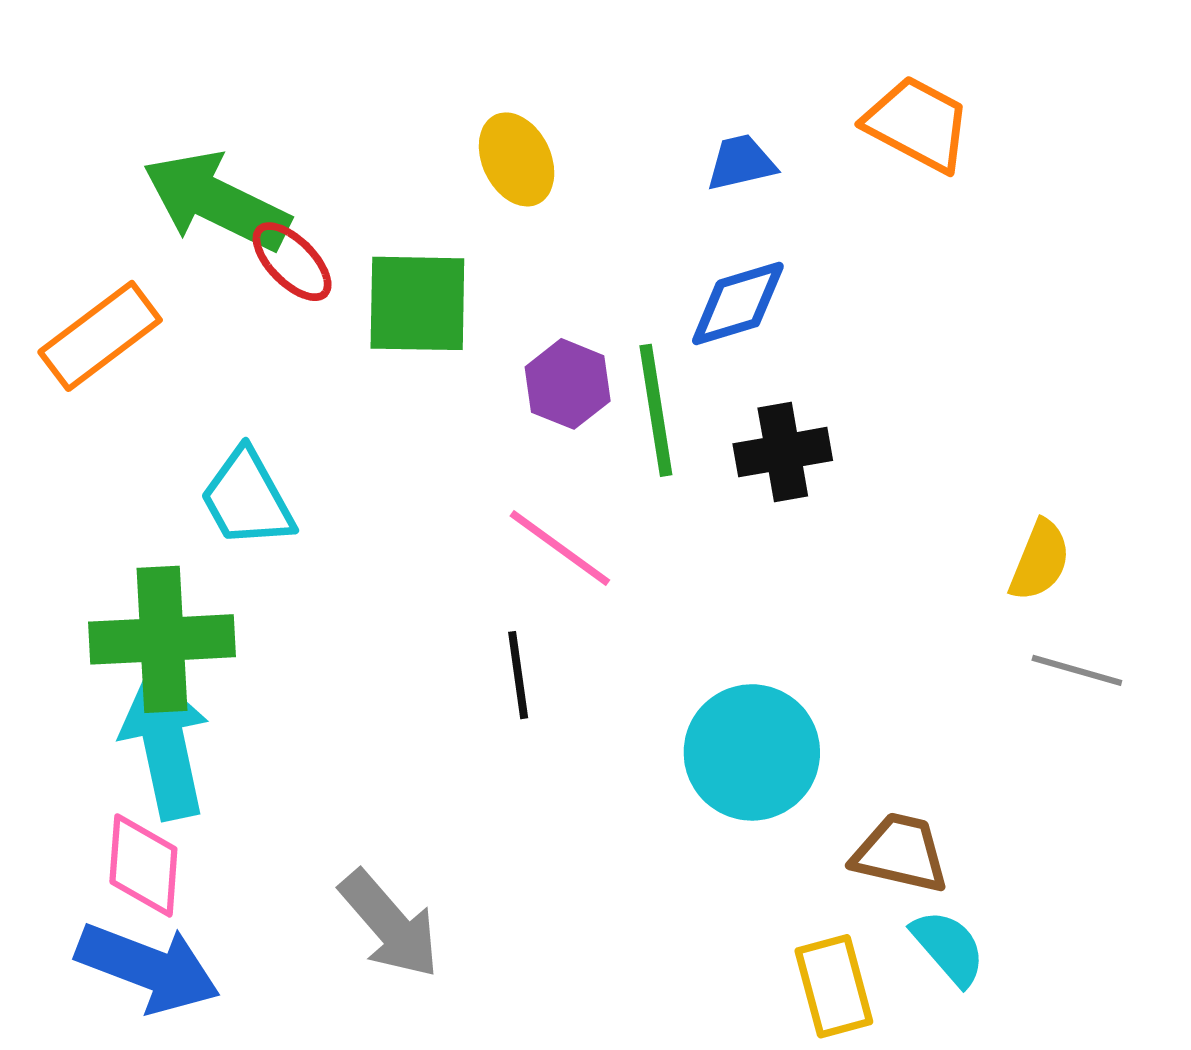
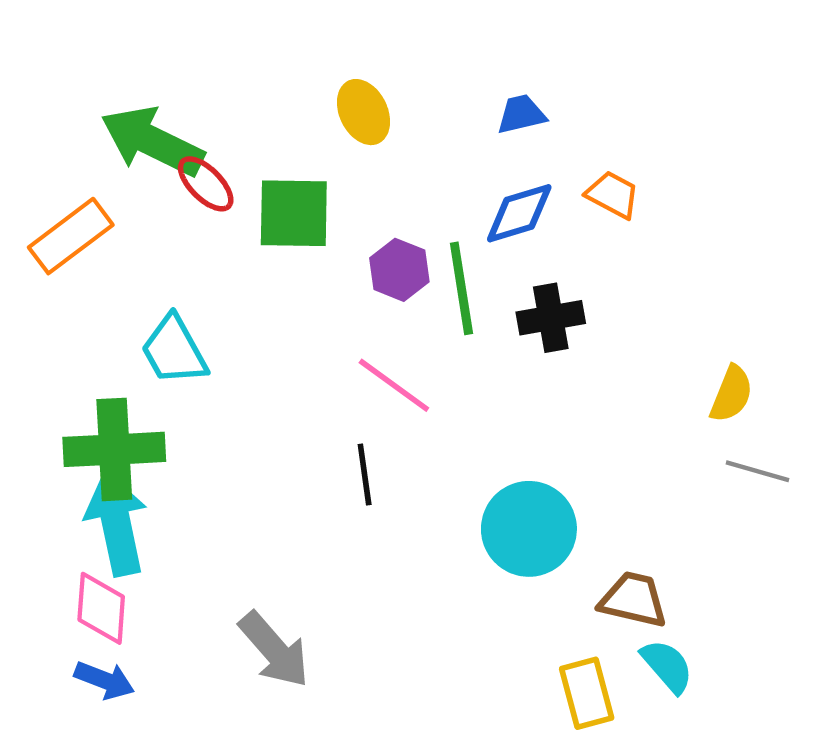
orange trapezoid: (918, 124) -> (613, 195), moved, size x0.7
blue arrow: (148, 968) -> (104, 680), size x0.6

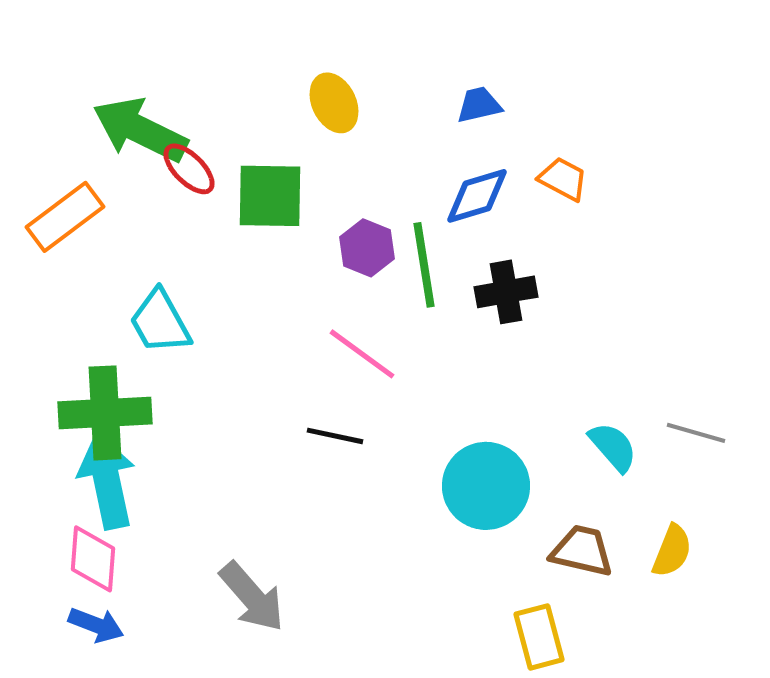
yellow semicircle: (731, 394) -> (672, 551), moved
black line: (365, 474) -> (335, 436), turned -70
cyan semicircle: (667, 666) -> (613, 447), moved

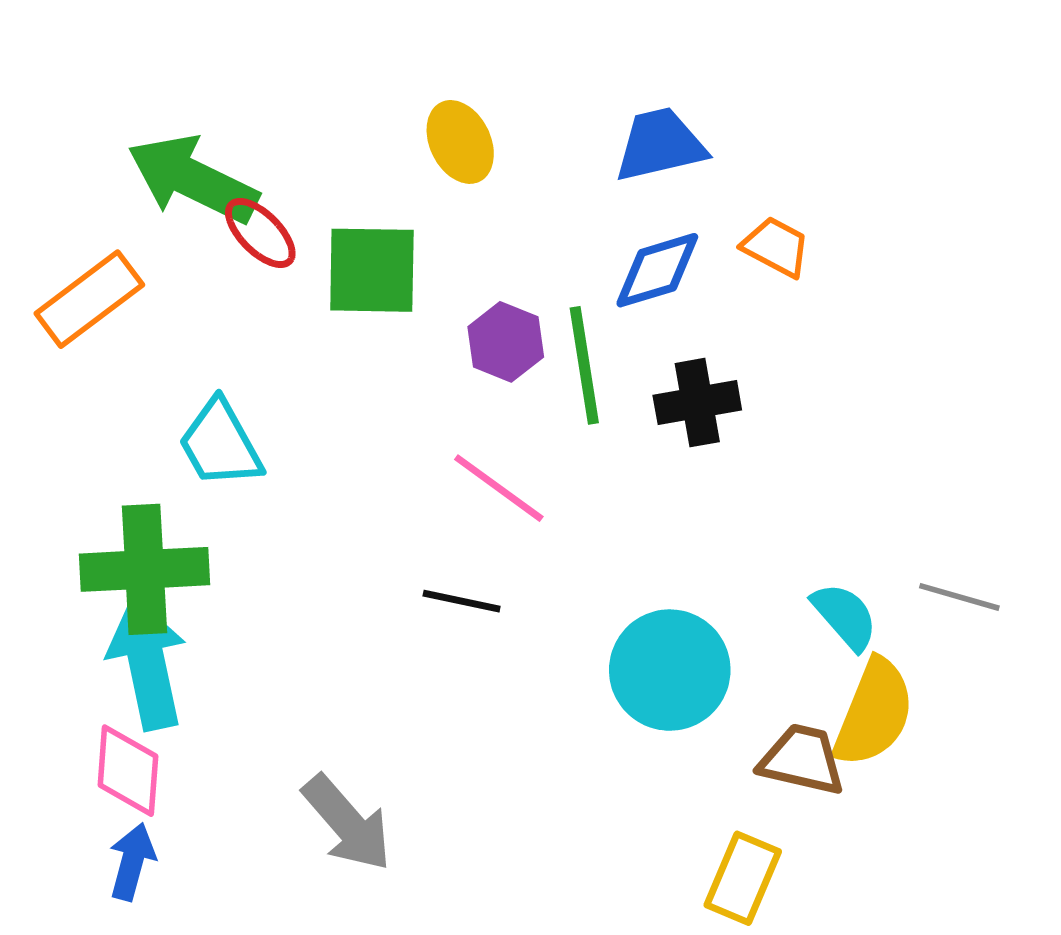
blue trapezoid: (479, 105) -> (660, 145), size x1.5
yellow semicircle: (672, 551) -> (874, 713), moved, size x1.5
blue arrow: (96, 625) -> (132, 862), turned -96
yellow rectangle: (539, 637) -> (743, 878), turned 38

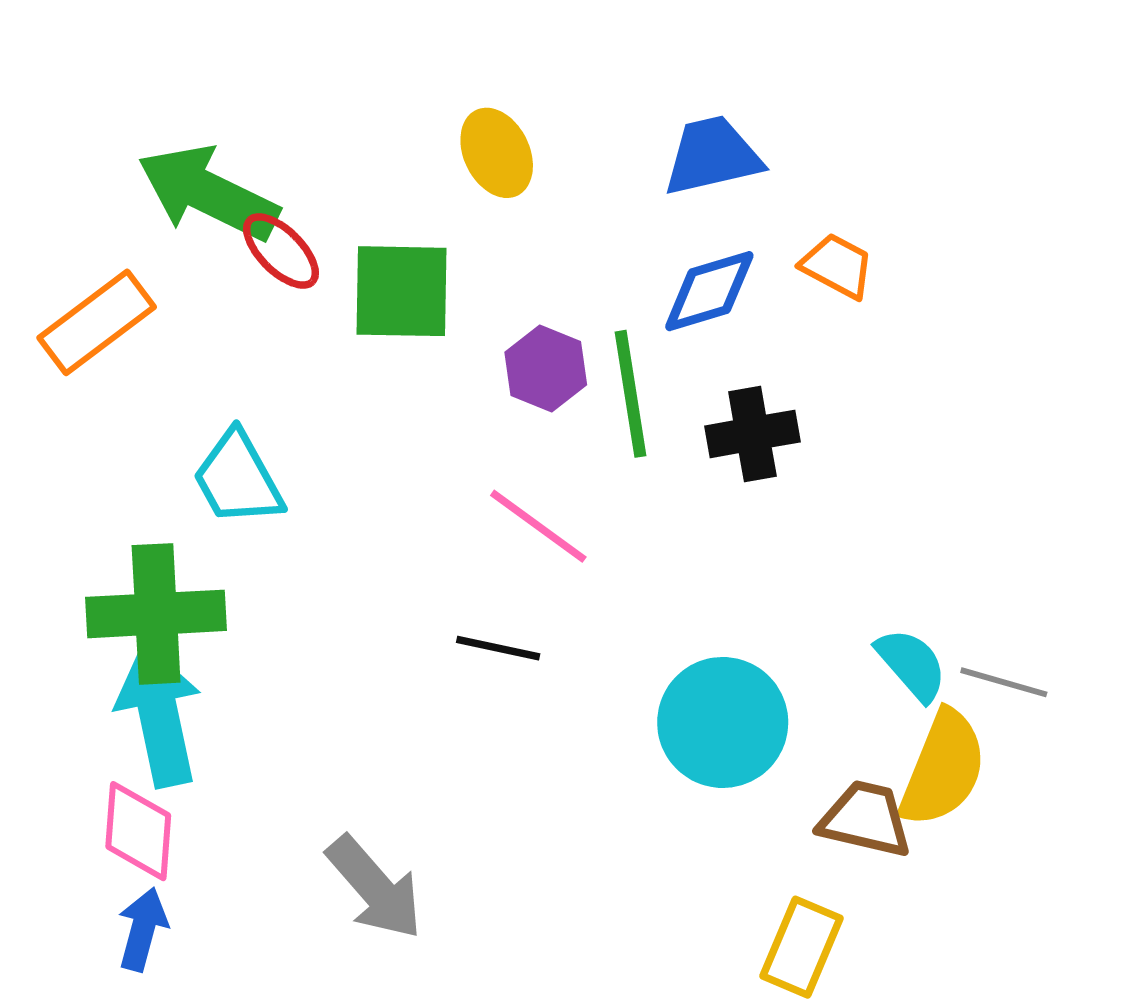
gray line: (959, 597) -> (1004, 682), moved

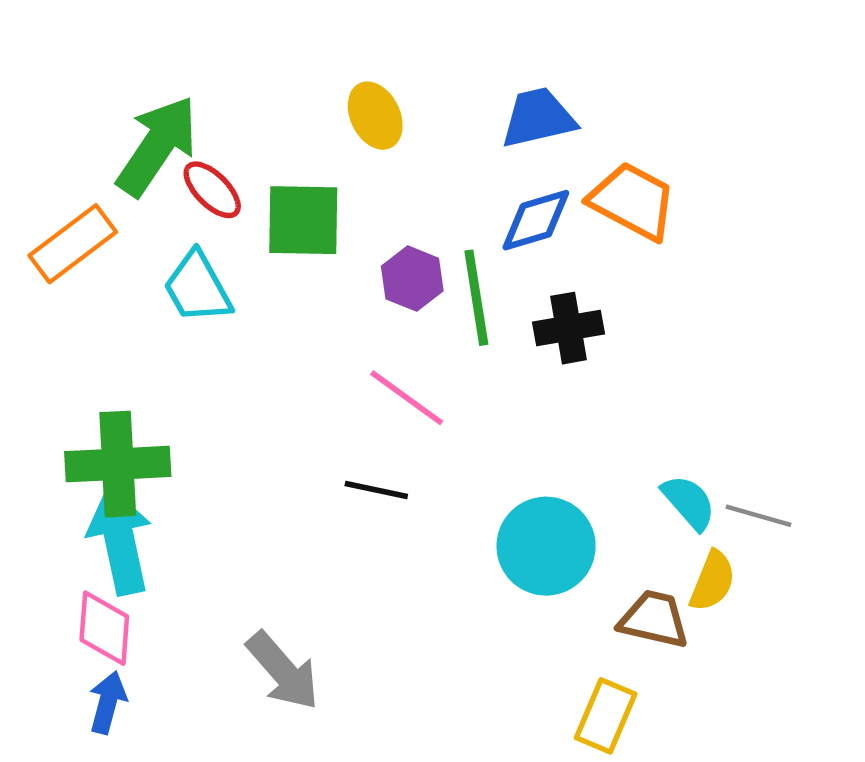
green arrow: (208, 193) -> (157, 146), turned 98
orange trapezoid: (837, 266) -> (633, 201), size x1.6
cyan trapezoid: (238, 479) -> (198, 288), moved
yellow semicircle: (943, 769) -> (712, 581), size x0.7

